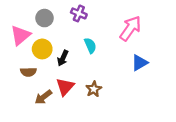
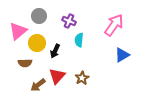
purple cross: (79, 13) -> (69, 21), moved
cyan semicircle: (90, 46) -> (79, 40), turned -152

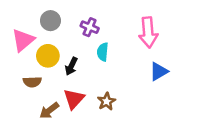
pink arrow: (114, 25) -> (148, 32), turned 140

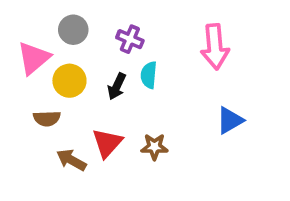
black arrow: (71, 66) -> (117, 86), moved
blue triangle: (159, 71) -> (230, 120), moved
brown star: (107, 101) -> (154, 147), turned 30
brown arrow: (49, 111) -> (71, 160), turned 66

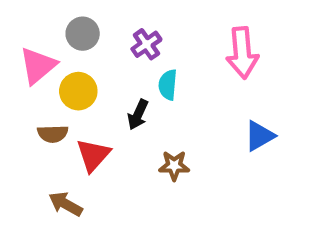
purple cross: (130, 39) -> (146, 44), turned 32
black arrow: (117, 86) -> (138, 115), moved
red triangle: (107, 143) -> (93, 155), moved
brown arrow: (71, 160) -> (66, 204), moved

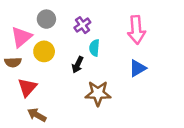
brown semicircle: (53, 134) -> (13, 62), moved
blue triangle: (259, 136) -> (138, 68), moved
red triangle: (93, 155) -> (27, 87), moved
brown star: (174, 166) -> (98, 93), size x1.5

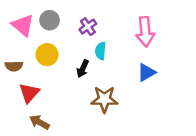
pink triangle: (21, 37) -> (23, 25), moved, turned -40

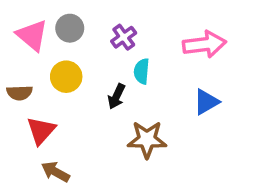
pink arrow: (145, 32) -> (204, 44), turned -92

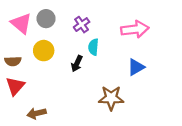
red triangle: (41, 131) -> (15, 86), moved
brown star: (147, 139) -> (111, 98), moved
brown arrow: (55, 172) -> (37, 113), turned -42

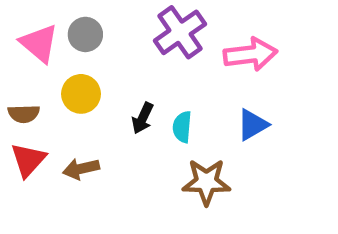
purple cross: (82, 25) -> (180, 32), moved, size x1.6
cyan semicircle: (93, 47) -> (182, 127), moved
brown arrow: (37, 113) -> (81, 169), moved

